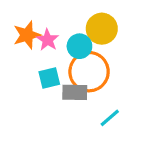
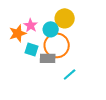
orange star: (27, 35) -> (18, 33), moved
cyan square: (49, 78) -> (32, 49), turned 32

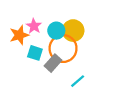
yellow circle: (65, 18) -> (73, 31), moved
gray rectangle: (48, 58) -> (53, 63), turned -49

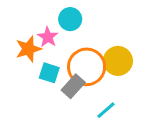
cyan circle: (56, 31) -> (70, 19), moved
yellow circle: (73, 31) -> (118, 61), moved

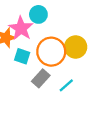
pink star: (48, 37) -> (21, 28), size x1.5
gray rectangle: (73, 86) -> (41, 78), moved

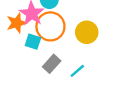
orange circle: (51, 52) -> (50, 26), moved

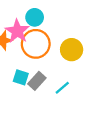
cyan square: (33, 42) -> (21, 77), moved

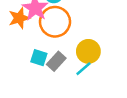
yellow circle: (72, 50) -> (88, 51), moved

